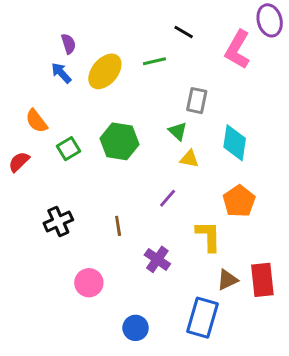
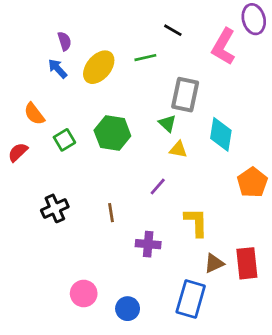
gray rectangle: (197, 101) -> (185, 95), size x1.4
orange pentagon: (239, 201) -> (252, 182), moved
purple cross: (157, 259) -> (148, 244), turned -30
pink circle: (89, 283) -> (84, 294), moved

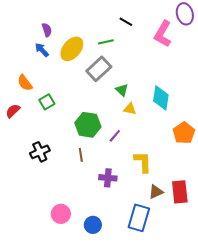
gray rectangle: (185, 95) -> (99, 69), moved, turned 35
green hexagon: (112, 133) -> (88, 125), moved

